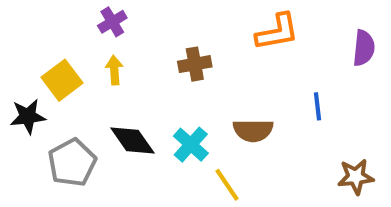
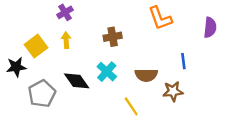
orange L-shape: (277, 32) -> (160, 18), turned 80
cyan cross: (191, 145) -> (107, 72), moved
brown star: (356, 177) -> (173, 91), moved

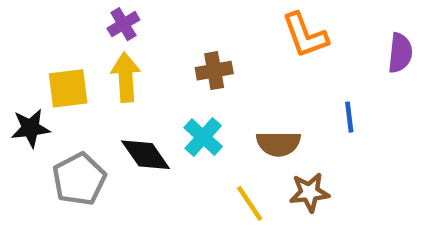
yellow arrow: (66, 40) -> (126, 77), size x1.5
yellow square: (36, 46) -> (68, 88), turned 30
brown star: (173, 91) -> (309, 192), moved

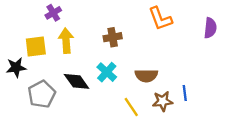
purple cross: (123, 24) -> (53, 13), moved
blue line: (349, 117) -> (185, 93), moved

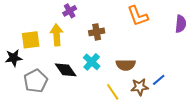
purple cross: (53, 13) -> (70, 11), moved
blue line: (185, 93) -> (159, 80), turned 56

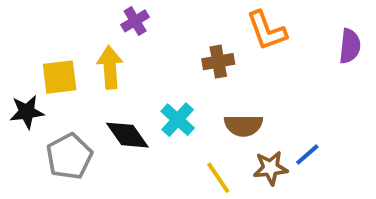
brown cross: (97, 32) -> (218, 62), moved

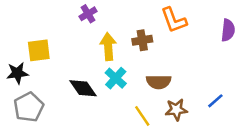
yellow arrow: (110, 67) -> (108, 47), moved
blue line: (307, 154) -> (215, 101), moved
gray pentagon: (69, 156) -> (29, 107), moved

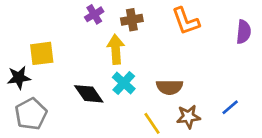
brown cross: (142, 40) -> (132, 20), moved

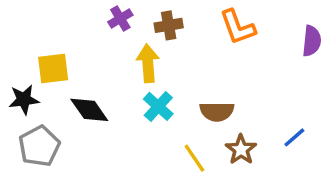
black diamond: (89, 94) -> (89, 110), moved
brown star: (188, 117) -> (241, 150), turned -30

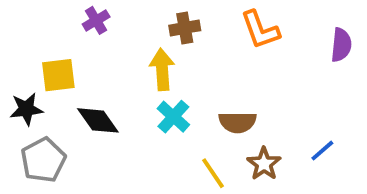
purple cross: (120, 19) -> (96, 20), moved

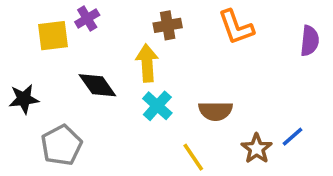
yellow square: (58, 75) -> (53, 36), moved
black diamond: (98, 120) -> (97, 85), moved
gray pentagon: (43, 160) -> (61, 145), moved
brown star: (264, 164) -> (257, 149), moved

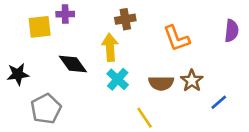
purple cross: (87, 19) -> (65, 14), turned 30
orange L-shape: (236, 27) -> (176, 38), moved
brown star: (257, 149) -> (192, 81), moved

